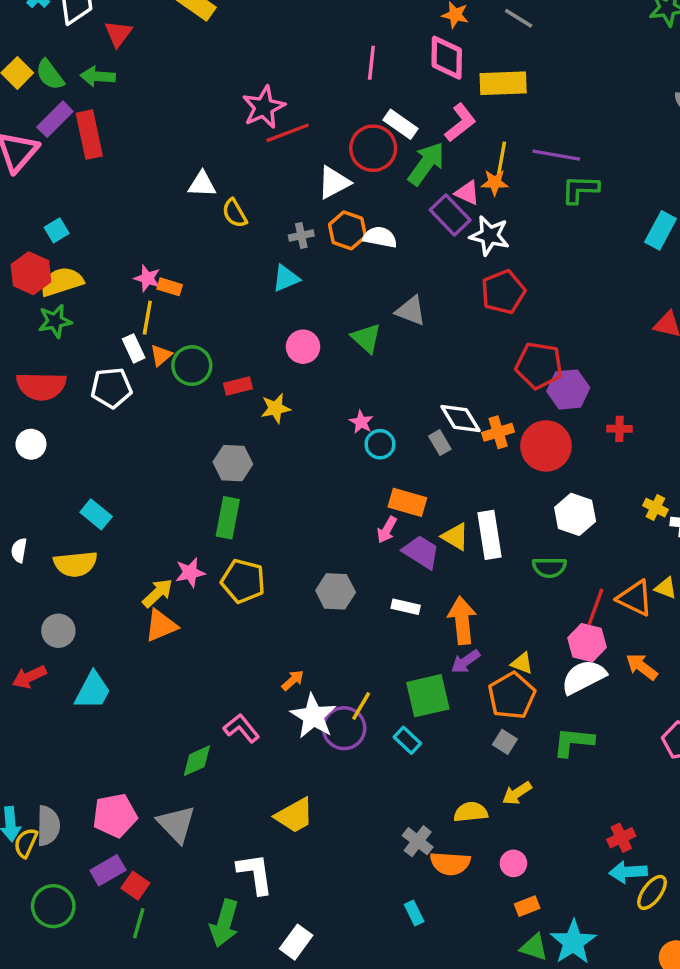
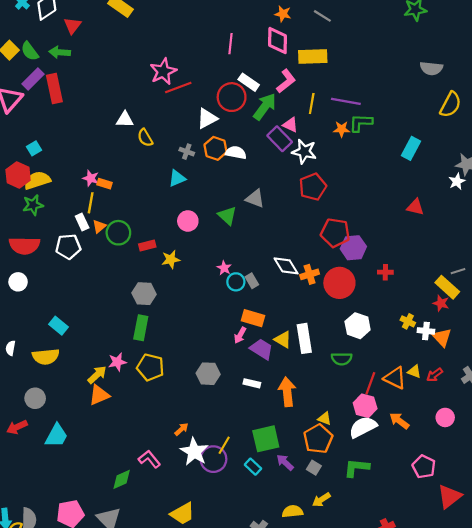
orange star: (495, 182) -> (342, 129), moved
gray cross: (301, 236) -> (187, 152), turned 32
gray rectangle: (440, 443) -> (252, 281), moved
purple arrow: (466, 661) -> (285, 462), moved, turned 78

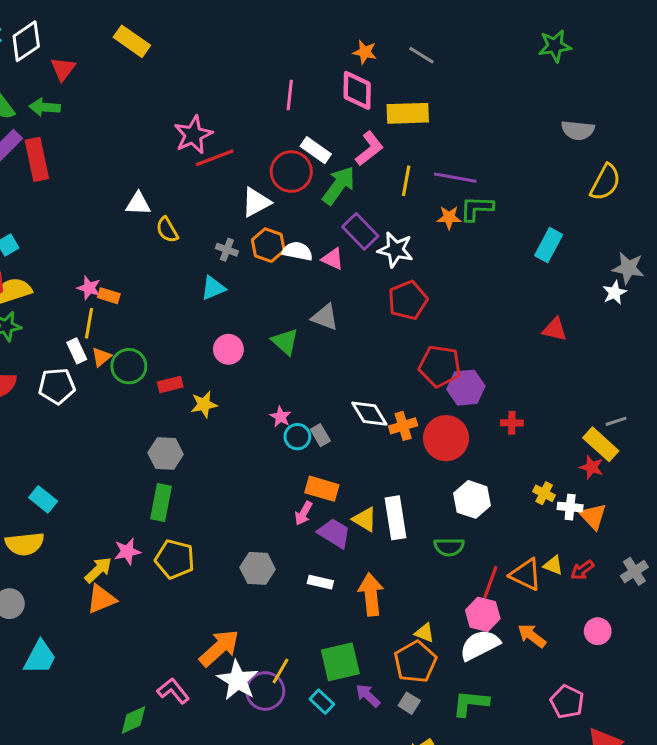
pink triangle: (290, 125) -> (333, 259), moved
orange arrow: (181, 429) -> (219, 648), size x2.0

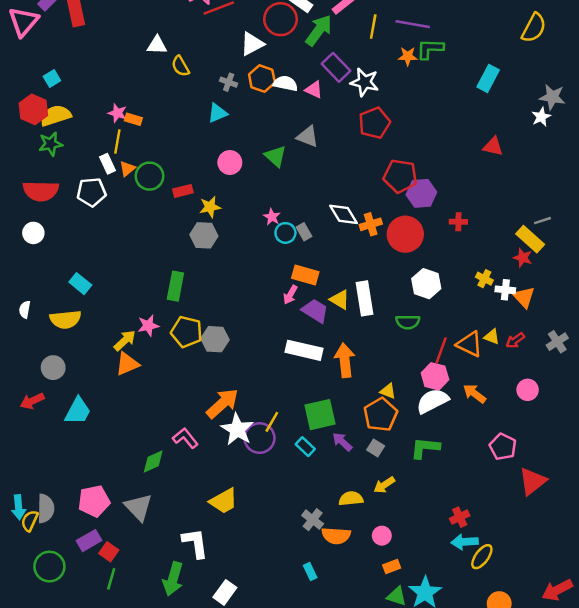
gray hexagon: (166, 453) -> (204, 235), moved
gray hexagon: (258, 568) -> (215, 339), moved
white rectangle: (320, 582) -> (304, 350), size x1.8

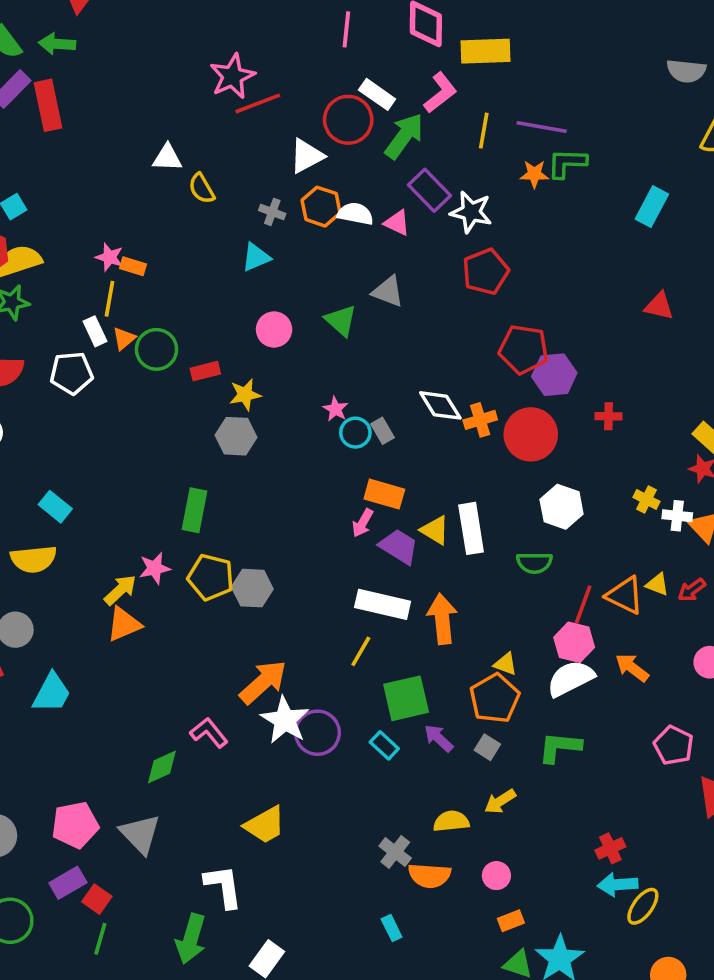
yellow line: (272, 422) -> (361, 651), moved

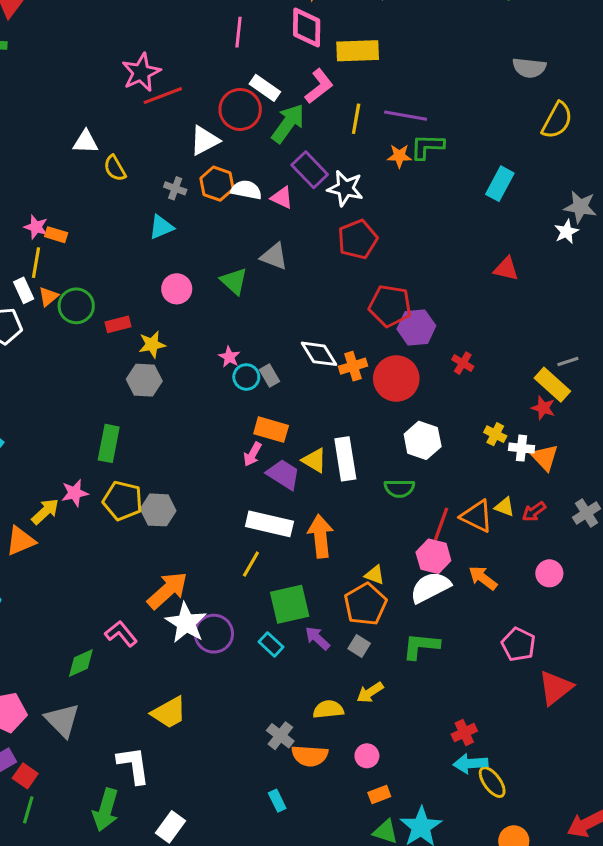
red cross: (609, 416) -> (463, 363), turned 30
orange triangle: (124, 624) -> (21, 541), moved
yellow ellipse: (643, 906) -> (492, 782), turned -72

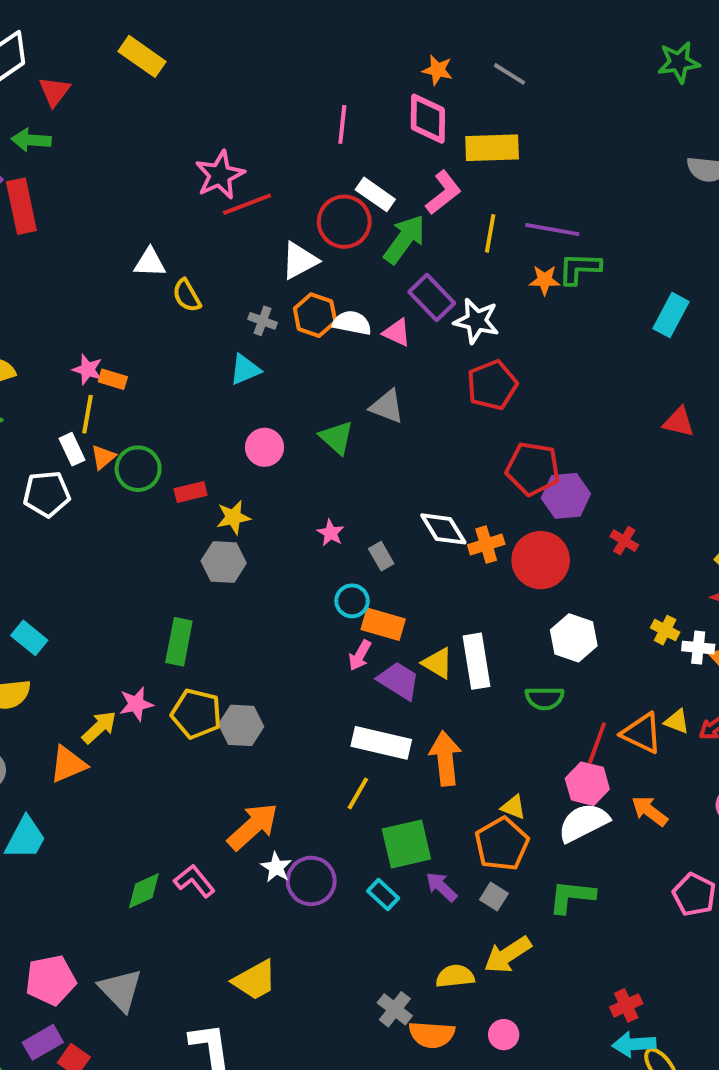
cyan circle: (246, 377) -> (352, 601), moved
white star: (186, 623) -> (276, 867), size x0.6
green diamond: (81, 663) -> (144, 891), moved
yellow arrow: (370, 692) -> (508, 955), size x1.4

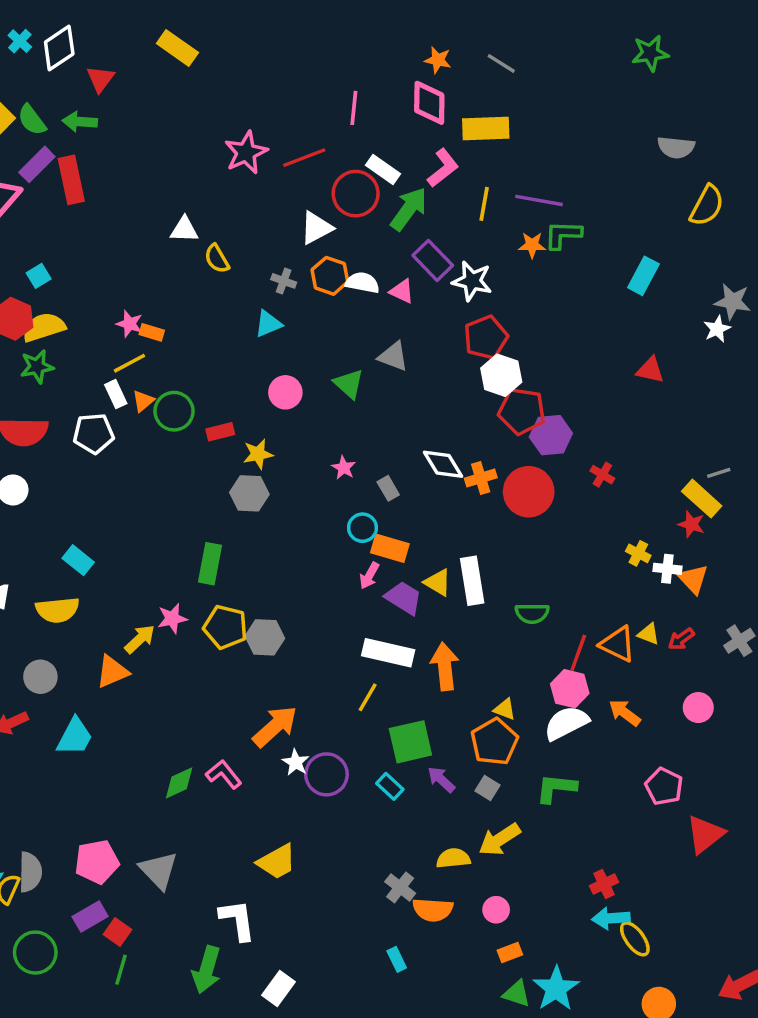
red line: (247, 204) -> (304, 158), moved
yellow line: (88, 414) -> (129, 363), turned 52
white hexagon: (574, 638) -> (501, 375), moved

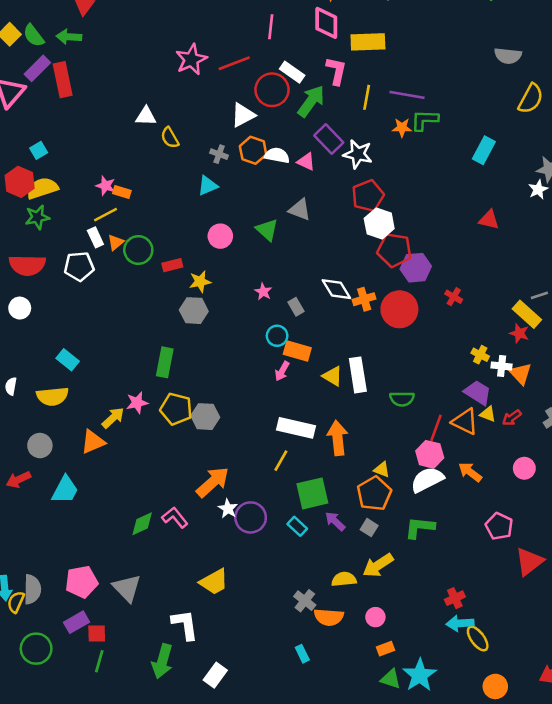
pink L-shape: (443, 168) -> (336, 71), turned -40
purple trapezoid: (404, 598) -> (478, 393), moved
red square: (117, 932) -> (97, 633), turned -36

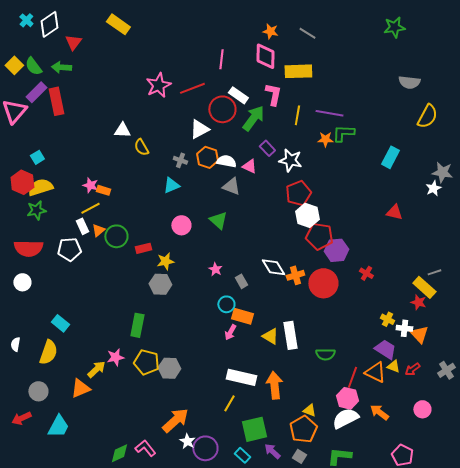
purple rectangle: (329, 139) -> (267, 148), size x0.7
gray triangle: (300, 210) -> (231, 186), moved
yellow semicircle: (53, 396) -> (48, 352), turned -65

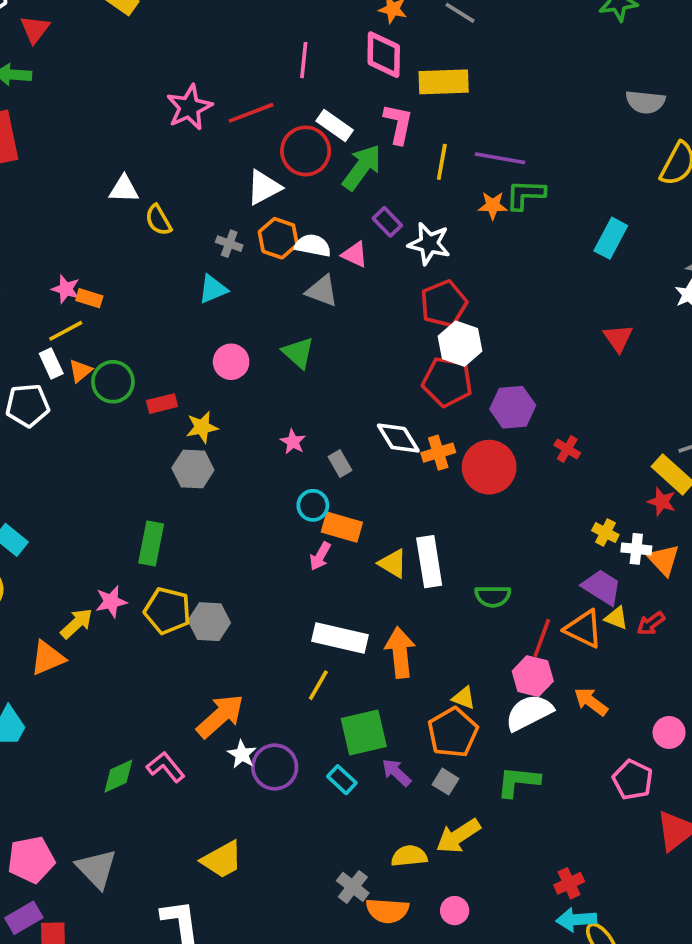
red triangle: (394, 212) -> (618, 338), turned 42
red pentagon: (319, 236) -> (447, 382), moved
pink circle: (422, 409) -> (669, 732), moved

